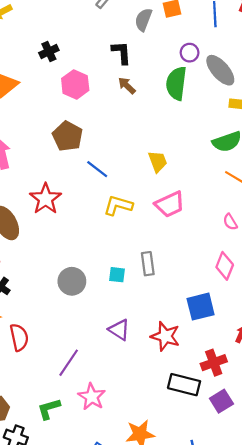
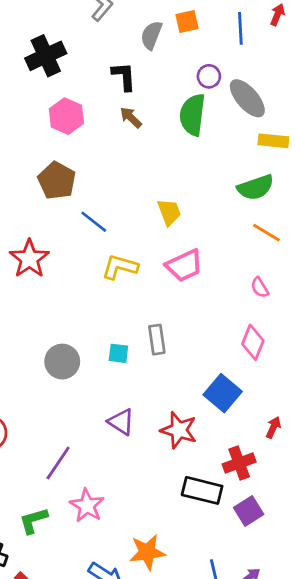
black cross: (49, 51) -> (46, 56), moved, size x1.6
blue square: (201, 307) -> (223, 393), turned -36

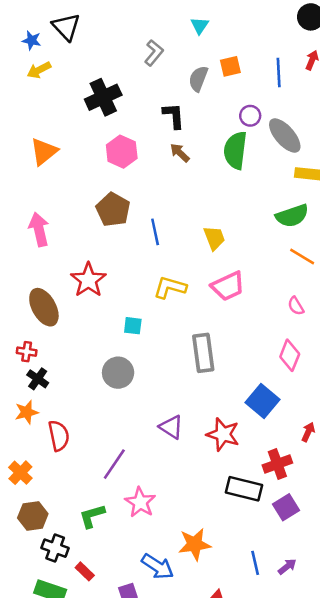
blue line: (94, 222) -> (155, 232), moved, turned 40
gray rectangle: (157, 340) -> (203, 353), size x1.4
cyan square: (118, 353) -> (133, 326), moved

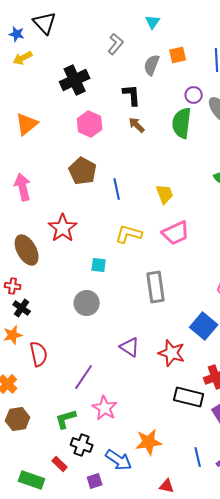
black cross: (55, 548) -> (82, 445), moved

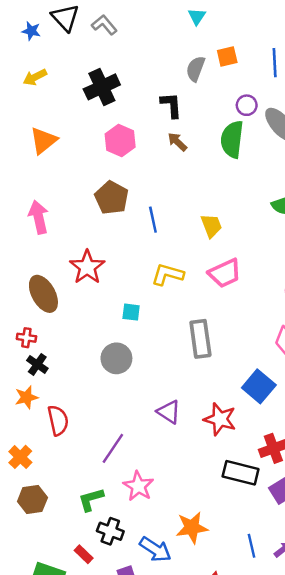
gray L-shape: (116, 44) -> (104, 25), moved, turned -80
yellow arrow: (23, 58) -> (35, 77), moved

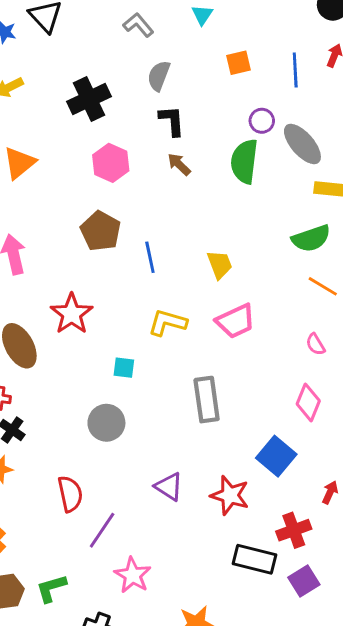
gray L-shape: (104, 25) -> (138, 25), moved
gray semicircle: (196, 69) -> (159, 76), moved
red semicircle: (58, 420) -> (70, 494), moved
green L-shape: (91, 500) -> (51, 588), moved

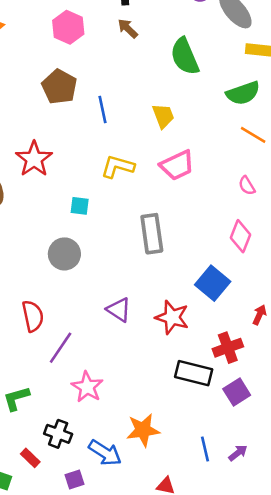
green semicircle: (244, 161) -> (185, 56), moved, turned -30

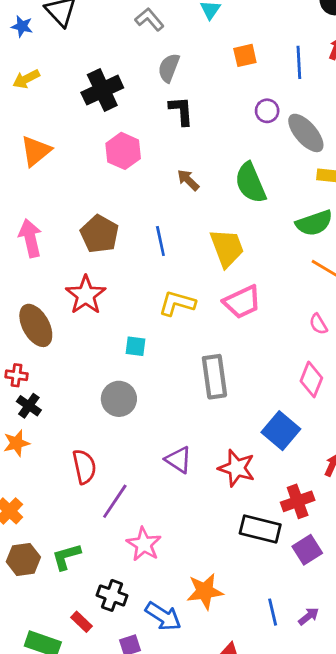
brown arrow: (128, 28) -> (188, 180), moved
brown pentagon: (59, 87) -> (100, 234), moved
yellow trapezoid: (163, 116) -> (227, 248), size x1.4

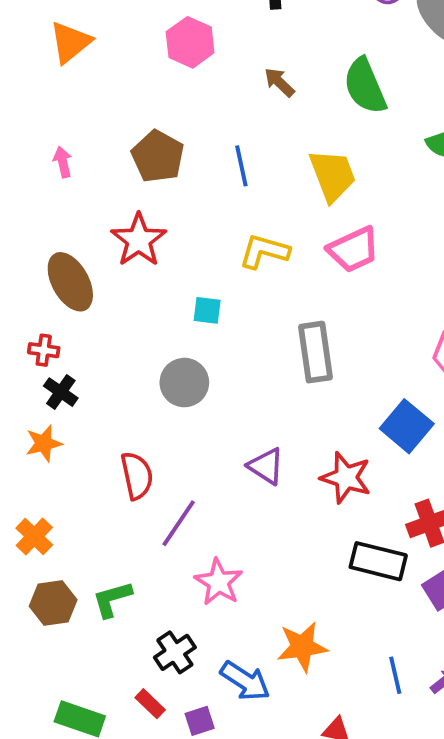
pink arrow: (30, 238) -> (63, 162), size x0.6
black cross: (112, 595) -> (175, 652), turned 36
red rectangle: (82, 622) -> (150, 704), moved

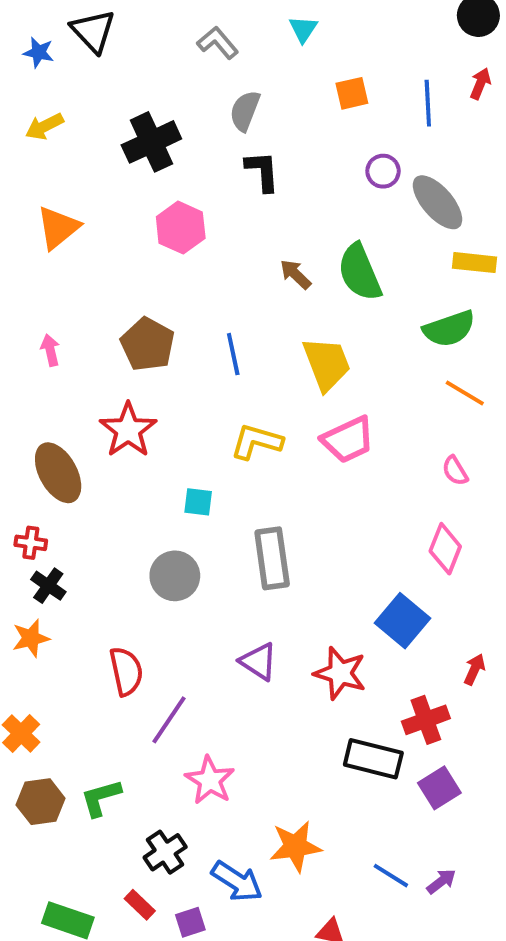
brown arrow: (279, 82) -> (295, 274), moved
gray rectangle: (315, 352) -> (272, 558), moved
blue line: (395, 675) -> (391, 876), turned -45

